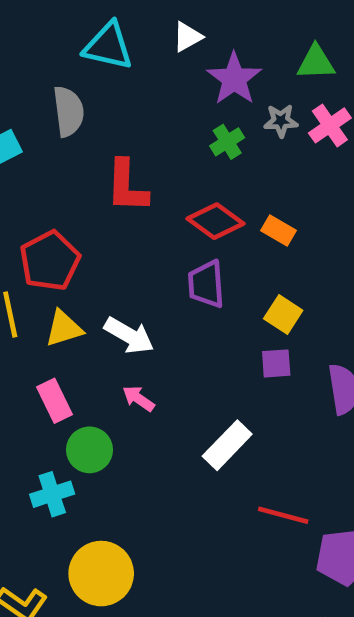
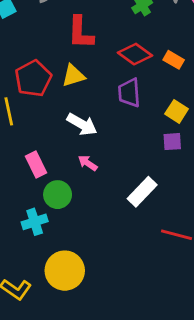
yellow triangle: (64, 328) -> (73, 76), moved

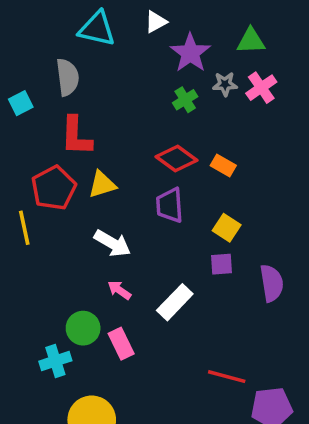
red L-shape: (80, 33) -> (76, 136), moved
pink rectangle: (36, 164) -> (121, 344), moved
white rectangle: (142, 192) -> (175, 302), moved

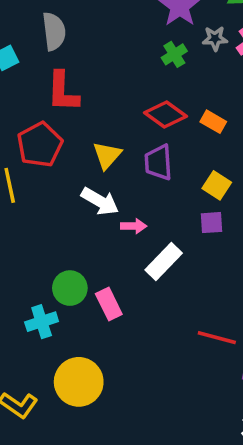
yellow triangle: (102, 184) -> (107, 155), moved, turned -32
pink arrow: (119, 290) -> (134, 226), moved, turned 145

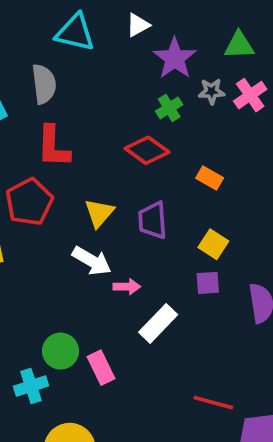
red diamond: (165, 115) -> (147, 150), moved

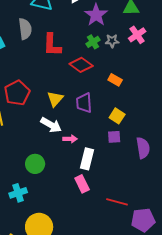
gray star: (212, 91) -> (112, 41), moved
red L-shape: (53, 147) -> (52, 45), moved
white rectangle: (158, 323) -> (87, 159), turned -30
green circle: (60, 351) -> (35, 164), moved
pink rectangle: (101, 368) -> (82, 184), moved

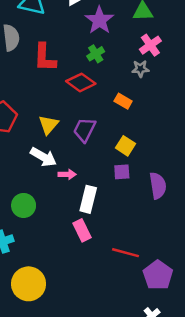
gray star: (112, 41) -> (140, 69), moved
purple trapezoid: (84, 103) -> (84, 130), turned 30
purple pentagon: (143, 220) -> (158, 275), turned -30

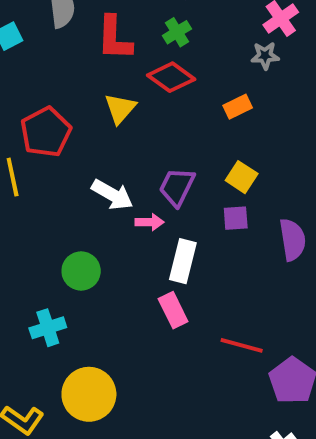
green cross: (96, 54) -> (177, 32), moved
orange rectangle: (123, 101) -> (238, 107), turned -56
yellow triangle: (48, 125) -> (120, 109), moved
purple trapezoid: (84, 130) -> (177, 187), moved

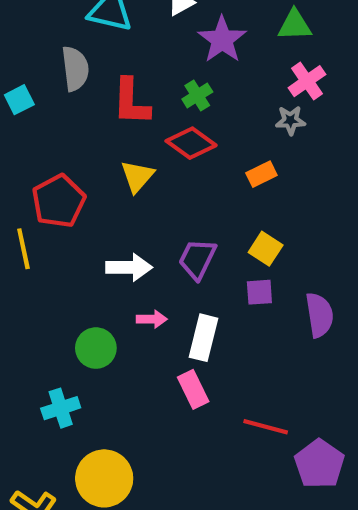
white arrow: (112, 195) -> (129, 267), turned -30
pink arrow: (150, 222) -> (152, 319), moved

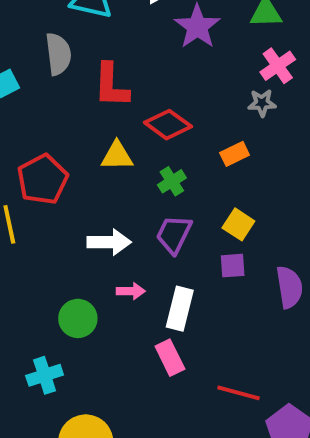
green cross: (197, 96) -> (172, 181), moved
yellow triangle: (137, 176) -> (117, 156), turned 48

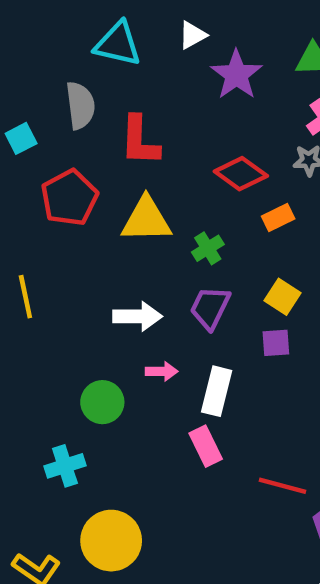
red diamond: (168, 125) -> (241, 174), moved
yellow triangle: (117, 156) -> (146, 220), size x1.4
red pentagon: (43, 179) -> (69, 198), moved

